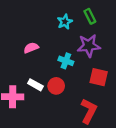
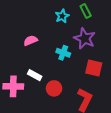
purple star: (89, 46) -> (85, 38), turned 30
red circle: (56, 86) -> (54, 88), moved

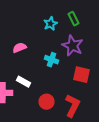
red circle: (54, 88) -> (46, 102), moved

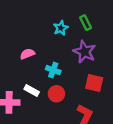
cyan cross: (52, 60) -> (53, 70), moved
red circle: (46, 102) -> (56, 94), moved

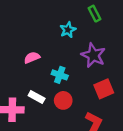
green rectangle: (86, 23) -> (94, 14), moved
red square: (94, 83) -> (104, 89), turned -36

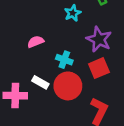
red square: (104, 89) -> (99, 68), moved
red circle: (63, 100) -> (68, 86), size x1.5

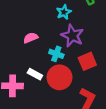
purple star: (99, 39) -> (72, 36), moved

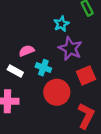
cyan cross: (56, 54) -> (43, 68), moved
white rectangle: (35, 74) -> (15, 71), moved

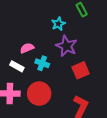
red circle: (57, 92) -> (39, 94), moved

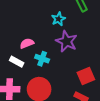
red square: (81, 70) -> (86, 76), moved

